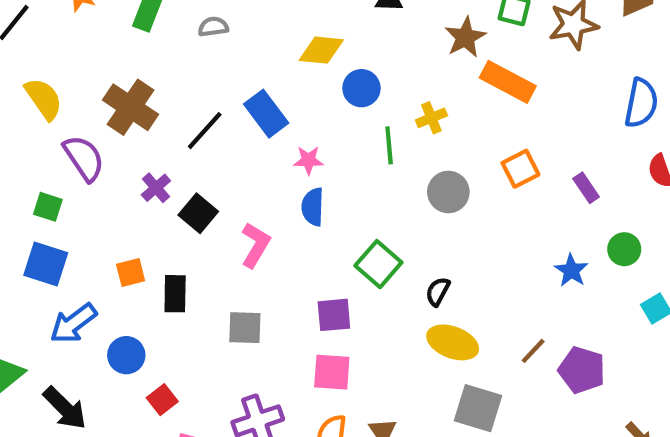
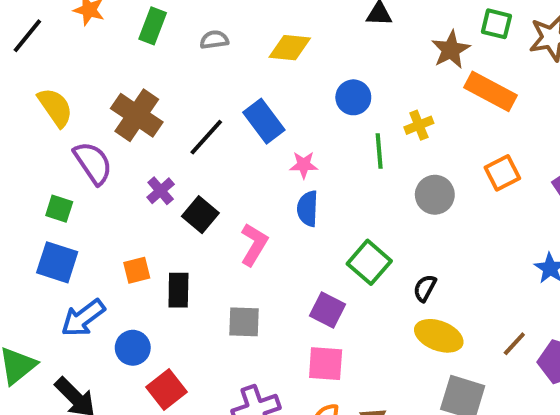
yellow diamond: (321, 50) -> (290, 48), moved
purple square: (334, 315) -> (327, 310), turned 32
red square: (162, 400) -> (167, 389), size x1.4

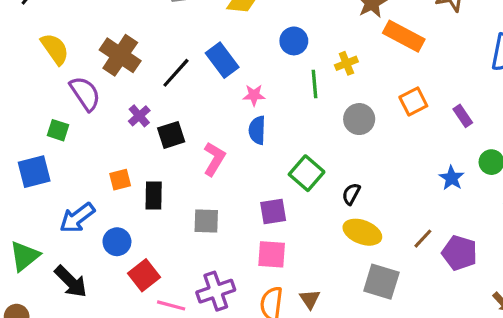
black square: (200, 215) -> (171, 135), turned 32
blue square: (57, 262) -> (34, 172), moved, turned -32
purple square: (327, 310) -> (273, 211), turned -36

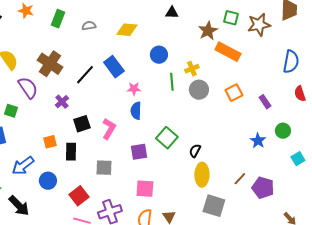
gray circle: (359, 119) -> (199, 90), moved
black square: (171, 135) -> (82, 124), moved
purple square: (273, 211) -> (139, 152), moved
yellow ellipse: (362, 232) -> (202, 175), turned 70
red square: (144, 275) -> (79, 196), moved

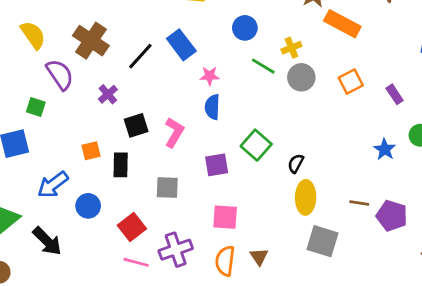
green line: (172, 82) -> (263, 66), turned -54
brown line: (240, 179) -> (359, 203), turned 56

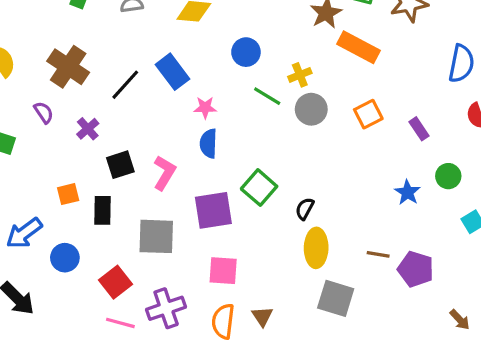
purple semicircle: (60, 75) -> (44, 112), moved, size x0.6
purple square: (217, 165) -> (213, 210), size x1.4
gray square: (167, 187) -> (156, 236), size x1.4

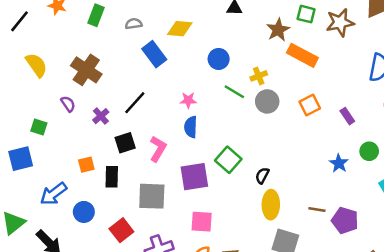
blue rectangle: (173, 72) -> (154, 54), moved
black line: (125, 85) -> (135, 103), moved

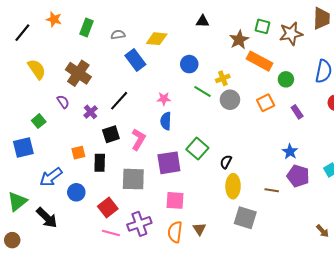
green square: (39, 127) -> (39, 121), turned 32
green circle: (369, 151) -> (286, 79), moved
purple pentagon: (345, 220) -> (298, 176), moved

